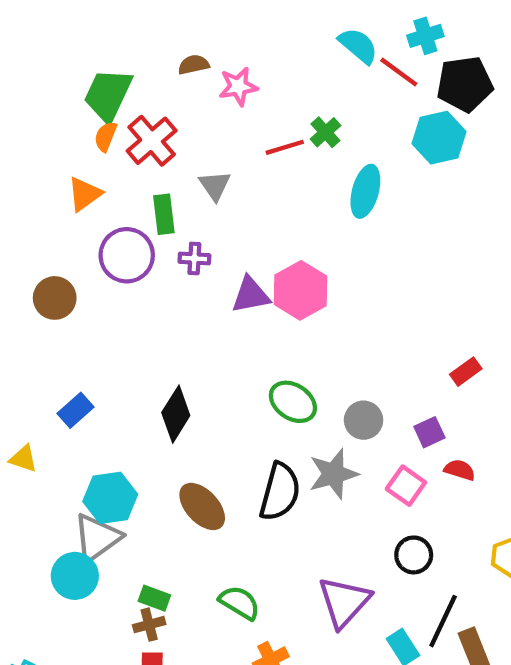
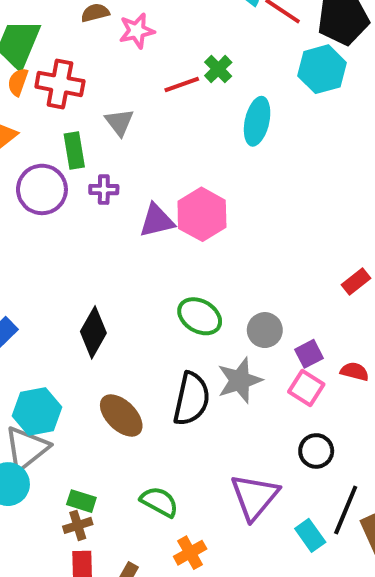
red cross: (152, 141) -> (60, 84), turned -36
purple square: (429, 432) -> (309, 354), moved

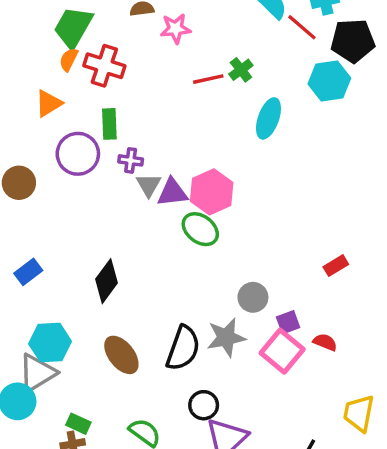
gray triangle: (119, 122) -> (149, 185), moved
green ellipse: (200, 316) -> (200, 229), moved
pink square: (306, 388) -> (282, 351), size x1.4
black circle: (316, 451) -> (204, 405), moved

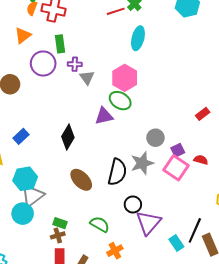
cyan ellipse: (268, 118) -> (138, 38), moved
purple triangle: (172, 192) -> (104, 116), moved
cyan hexagon: (50, 343) -> (25, 179), moved

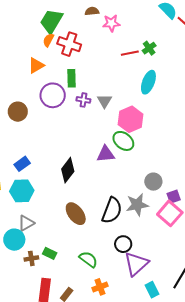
gray triangle: (87, 78) -> (104, 101), moved
cyan hexagon: (25, 179) -> (22, 191), moved
gray triangle: (32, 196) -> (26, 223), size x0.7
brown cross: (58, 235) -> (31, 258), moved
cyan rectangle: (176, 243) -> (152, 290), moved

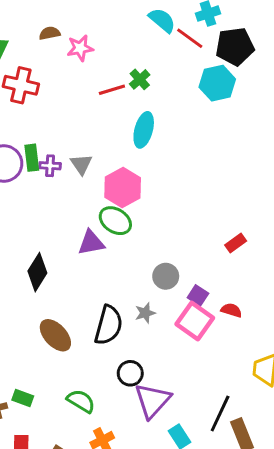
green rectangle: (72, 78) -> (32, 158), moved
purple square: (174, 197) -> (198, 296), turned -32
gray star: (137, 205) -> (145, 313), size x0.6

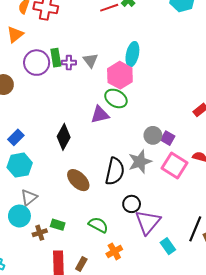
cyan ellipse: (144, 130) -> (132, 54), moved
purple square: (198, 296) -> (168, 138), moved
gray star: (145, 313) -> (140, 162), size x1.6

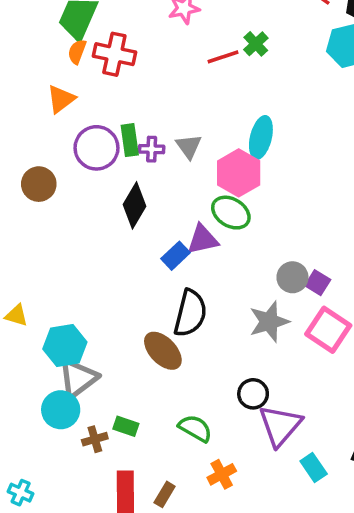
blue rectangle: (16, 137) -> (175, 256), moved
black diamond: (64, 137) -> (134, 205), moved
cyan hexagon: (20, 165) -> (65, 346), moved
black semicircle: (115, 171) -> (190, 313), moved
gray triangle: (29, 197) -> (78, 378), size x1.4

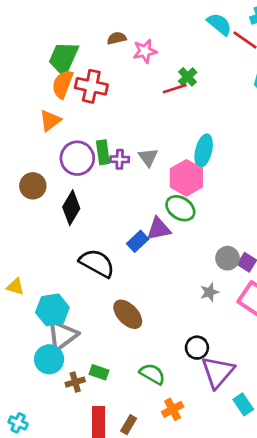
green cross: (256, 44) -> (188, 77), moved
orange semicircle: (77, 52) -> (63, 84), size x1.5
black diamond: (134, 205) -> (71, 208), moved
black semicircle: (190, 313) -> (97, 263), moved, turned -75
gray star: (269, 322) -> (209, 292), size x0.6

